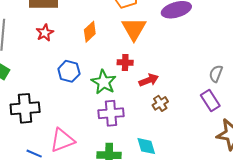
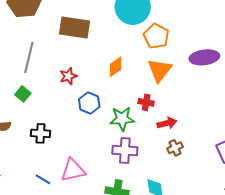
red star: (45, 33) -> (68, 76), moved
green star: (104, 82) -> (122, 119), turned 30
black cross: (25, 108) -> (41, 133), size x0.7

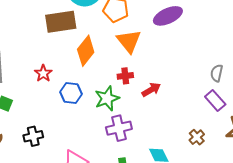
brown rectangle: (74, 28) -> (61, 22), moved
orange diamond: (116, 67) -> (86, 51), size x1.4
brown cross: (175, 148) -> (197, 137), moved

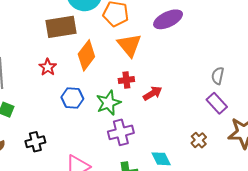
red star: (43, 73) -> (48, 67), moved

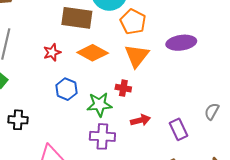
orange diamond: (86, 55) -> (93, 53), turned 64
red arrow: (153, 93) -> (140, 120), moved
purple rectangle: (217, 103) -> (179, 129), moved

